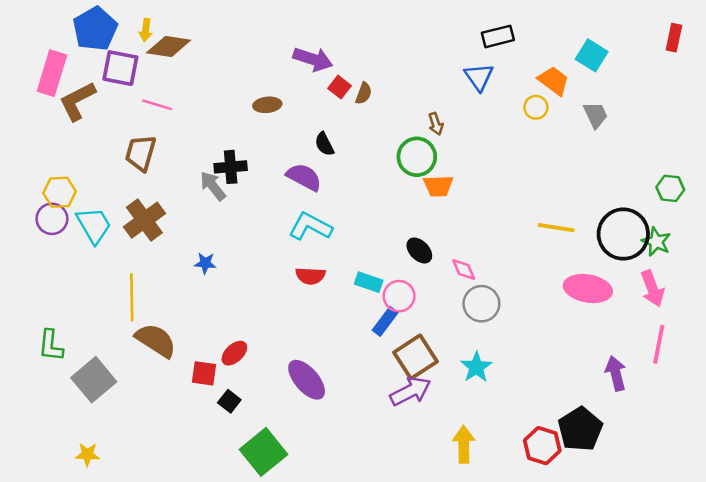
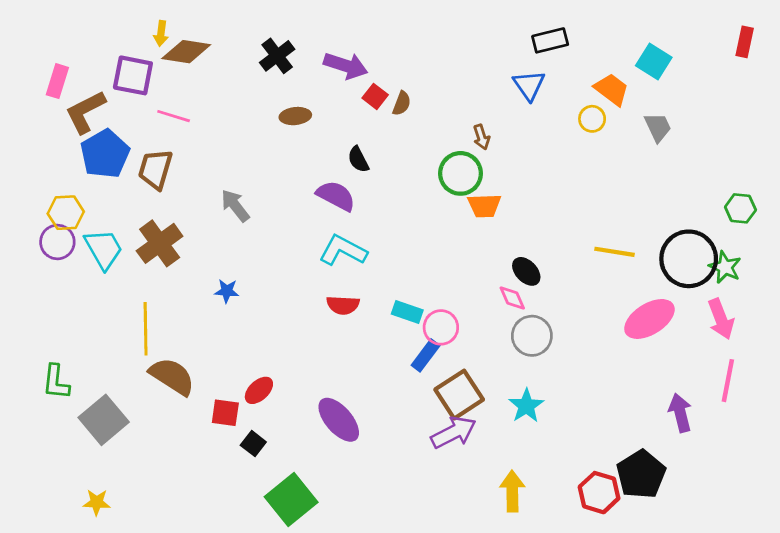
blue pentagon: (95, 29) -> (105, 154), moved
pink rectangle: (52, 73) -> (57, 81), size x0.7
black cross: (231, 167) -> (277, 56), moved, turned -32
black ellipse: (419, 251) -> (526, 271), moved
pink ellipse: (588, 289) -> (649, 319), turned -42

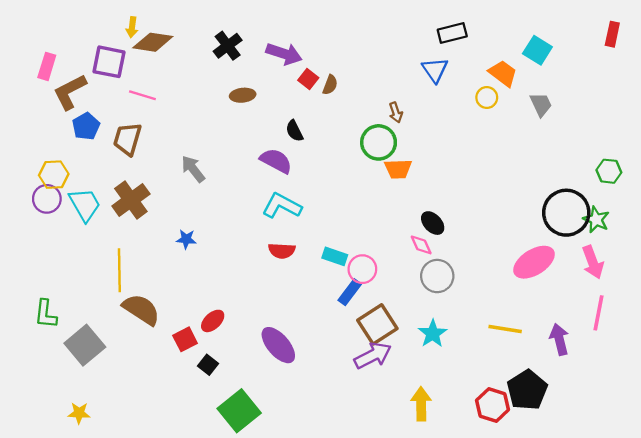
blue pentagon: (105, 154) -> (86, 126), size x0.7
yellow line: (614, 252) -> (505, 329), moved
red square: (225, 413) -> (185, 339), turned -35

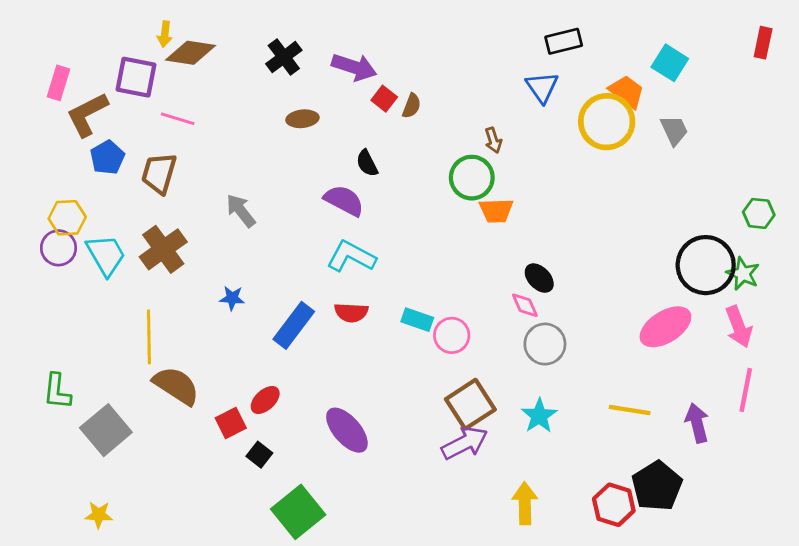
yellow circle: (487, 97) -> (607, 122), size x2.0
blue rectangle: (350, 292) -> (294, 325), moved, size x1.4

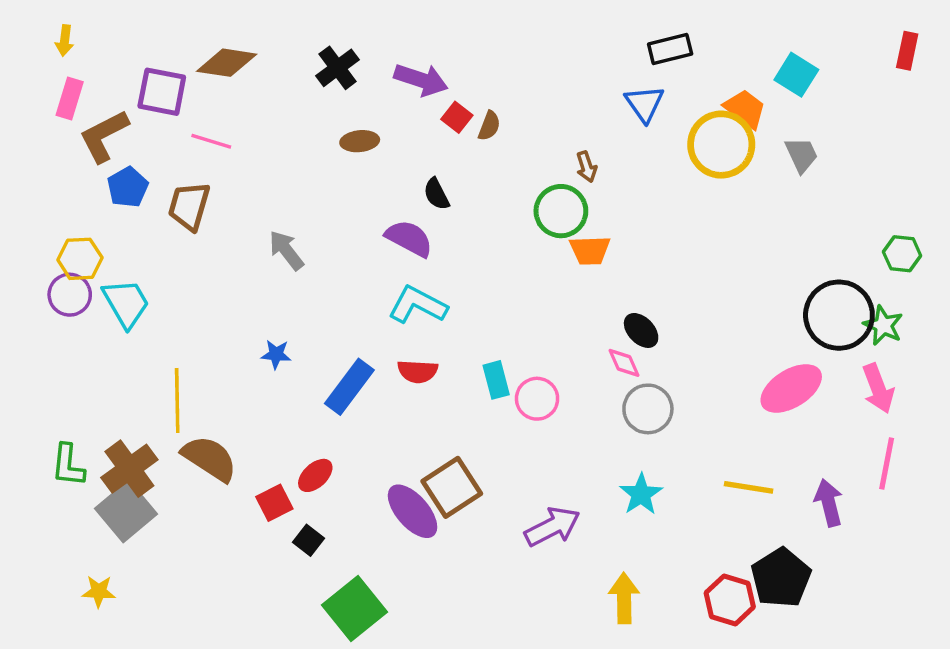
yellow arrow: (165, 34) -> (65, 41), moved
brown cross: (163, 249) -> (129, 469), moved
cyan rectangle: (417, 320) -> (496, 380), turned 56
brown square: (470, 404) -> (452, 487), moved
yellow star: (99, 515) -> (99, 591), moved

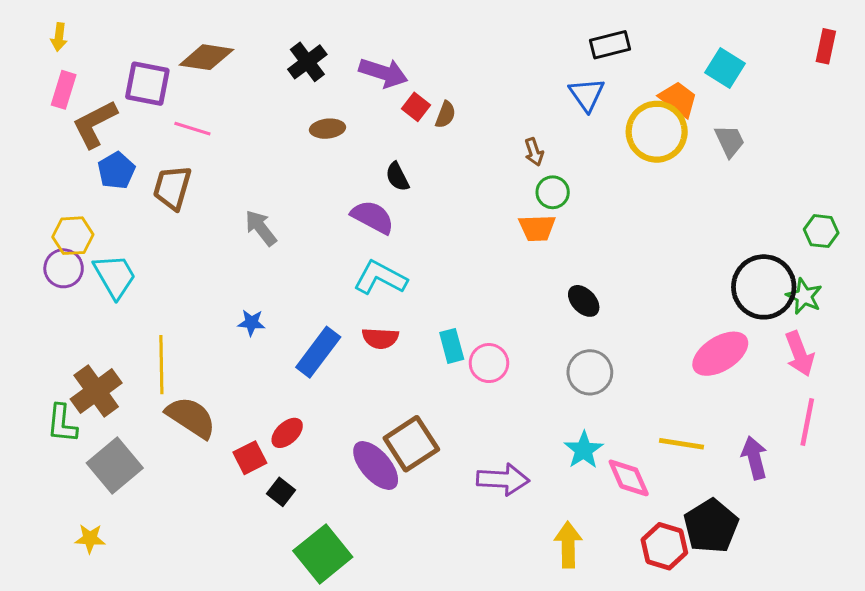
green circle: (561, 211) -> (553, 192), moved, size x0.7
pink diamond: (624, 363) -> (629, 478), moved, size x1.4
brown cross: (129, 469) -> (96, 391), moved
purple arrow: (552, 527) -> (503, 479), turned 30

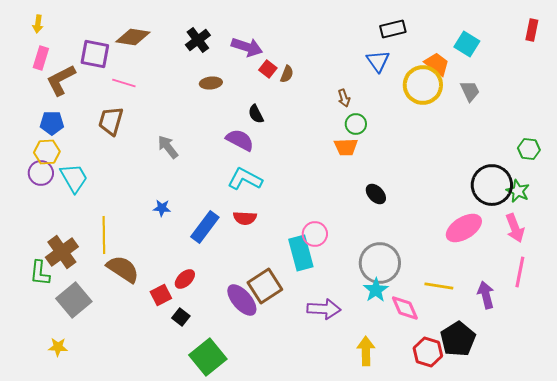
blue pentagon: (116, 171) -> (52, 123), moved, turned 30
cyan rectangle: (452, 346) -> (301, 253), moved, size x1.6
gray circle: (590, 372) -> (380, 263), moved, size x1.4

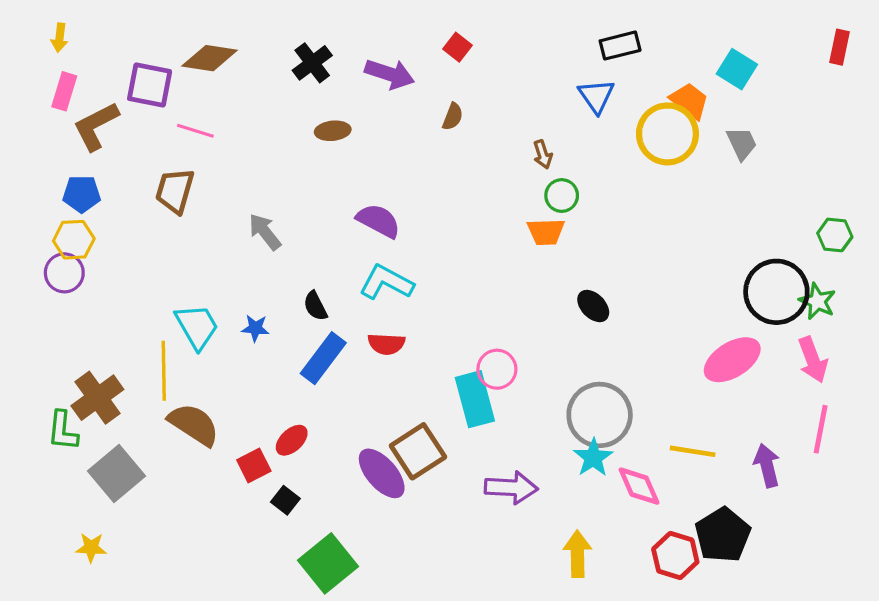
red square: (268, 69) -> (457, 47), moved
black semicircle: (256, 114) -> (315, 306), moved
cyan trapezoid: (74, 178) -> (197, 327), moved

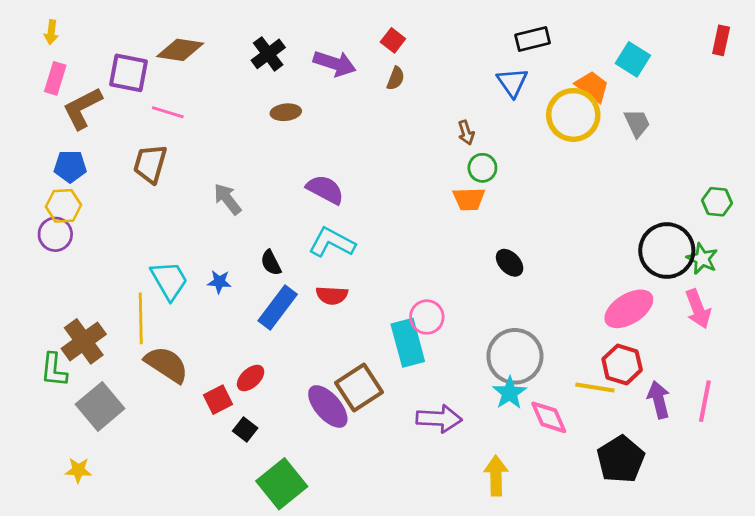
brown semicircle: (453, 117) -> (396, 78), moved
pink line: (821, 429) -> (705, 401), moved
red hexagon: (675, 555) -> (622, 364), moved

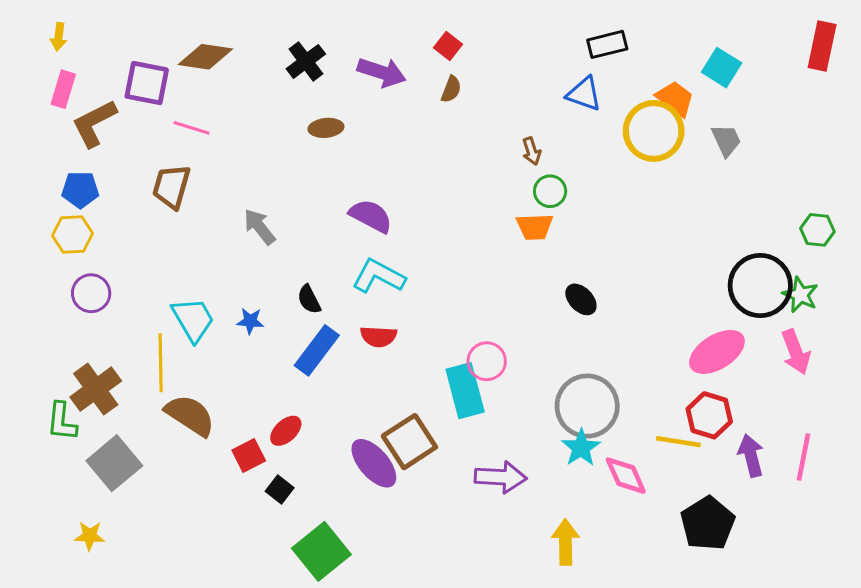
red rectangle: (721, 40) -> (822, 46), size x1.4
blue triangle: (512, 82) -> (584, 94), turned -36
purple circle: (55, 234) -> (91, 293), moved

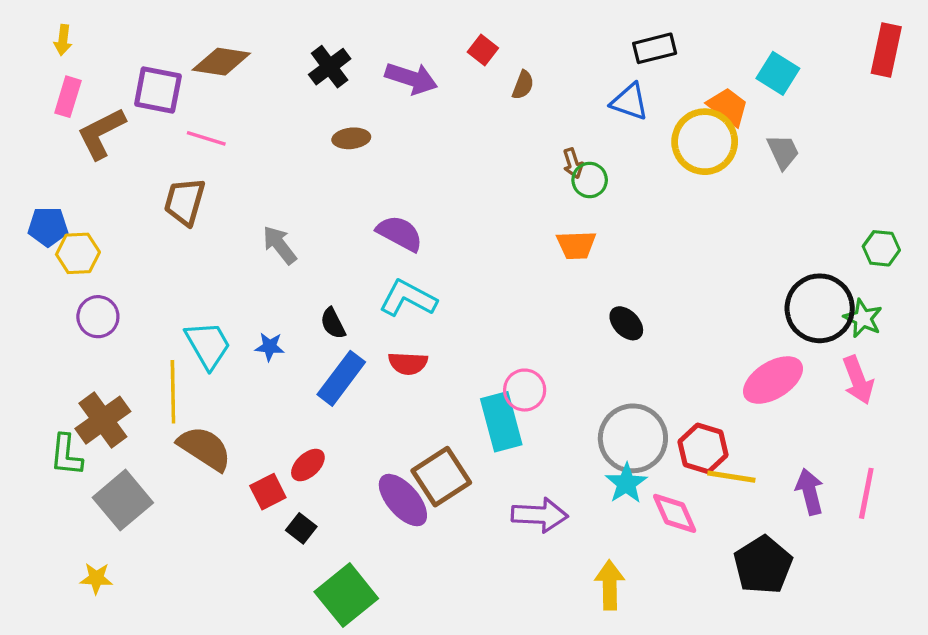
brown semicircle: (451, 89) -> (523, 85), moved
blue pentagon: (80, 190) -> (48, 227), moved
green circle: (550, 191) -> (590, 180), moved
red hexagon: (709, 415) -> (703, 448), moved

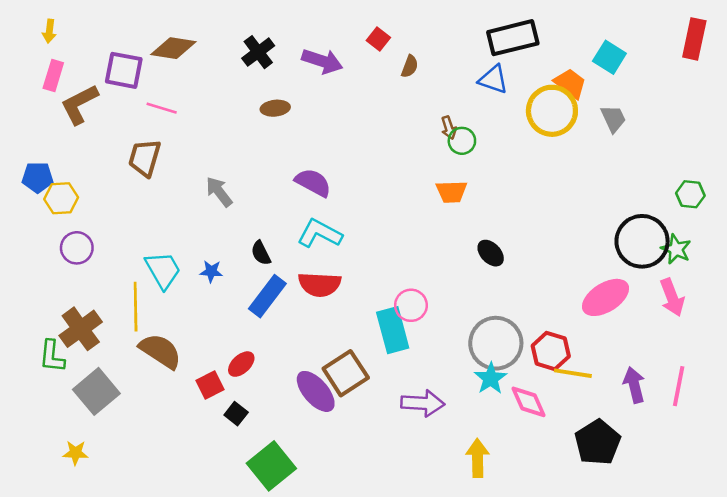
black rectangle: (655, 48) -> (513, 38), size x1.5
red semicircle: (408, 363) -> (320, 284), size x1.4

